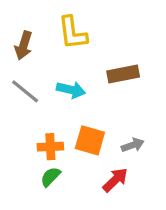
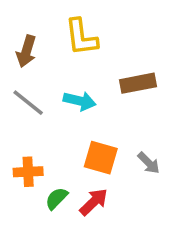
gray arrow: (133, 145) -> (149, 163), turned 65
orange cross: (50, 147) -> (28, 172), moved
red arrow: (115, 180) -> (94, 202), moved

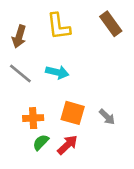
brown rectangle: (138, 83) -> (111, 24), moved, turned 65
orange cross: (28, 172) -> (33, 118), moved

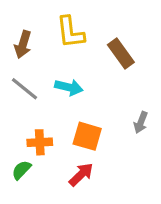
brown rectangle: (111, 24) -> (121, 54), moved
gray arrow: (107, 117) -> (141, 122), moved, turned 66
green semicircle: (41, 142) -> (21, 170), moved

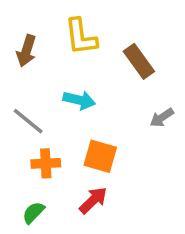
gray line: (24, 89) -> (28, 121), moved
gray arrow: (141, 122) -> (162, 118), moved, turned 35
green semicircle: (21, 170) -> (33, 213), moved

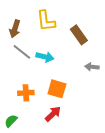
gray arrow: (162, 118) -> (92, 67), turned 40
gray line: (28, 121) -> (22, 52), moved
green semicircle: (33, 213) -> (11, 121), moved

